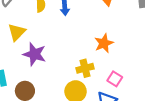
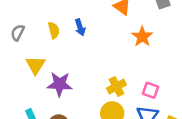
orange star: (104, 43) -> (142, 37), moved

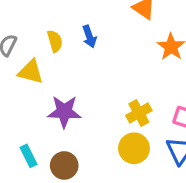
yellow triangle: (35, 65) -> (31, 72), moved, turned -45

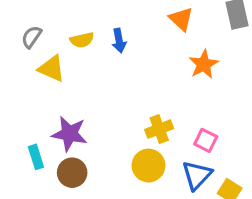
yellow semicircle: (55, 41) -> (82, 40), turned 85
purple star: (64, 112) -> (69, 134), moved

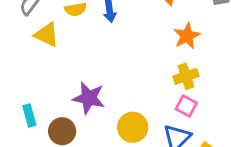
yellow cross: (159, 129) -> (186, 76), moved
purple star: (69, 134) -> (89, 98), moved

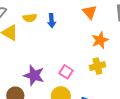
pink square: (186, 106) -> (66, 72), moved

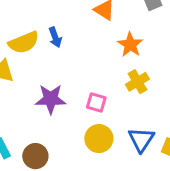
yellow semicircle: (30, 18) -> (24, 42), size x1.5
purple star: (34, 75) -> (51, 99), moved

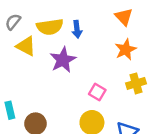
orange star: (130, 45) -> (126, 50), moved
purple star: (51, 99) -> (63, 60), moved, turned 30

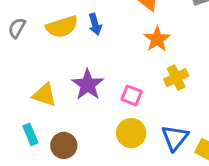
yellow triangle: (26, 46) -> (44, 95), moved
purple star: (63, 60) -> (88, 85), moved

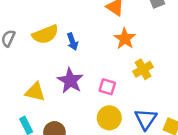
blue arrow: (95, 24) -> (72, 42), moved

